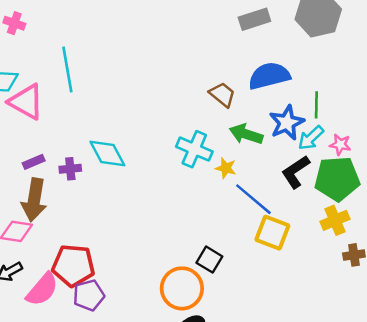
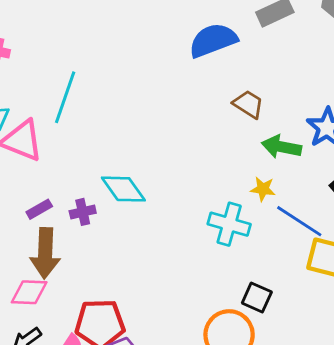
cyan line: (67, 69) -> (65, 97), turned 36
blue semicircle: (269, 76) -> (213, 40), moved
cyan cross: (194, 149) -> (229, 224), moved

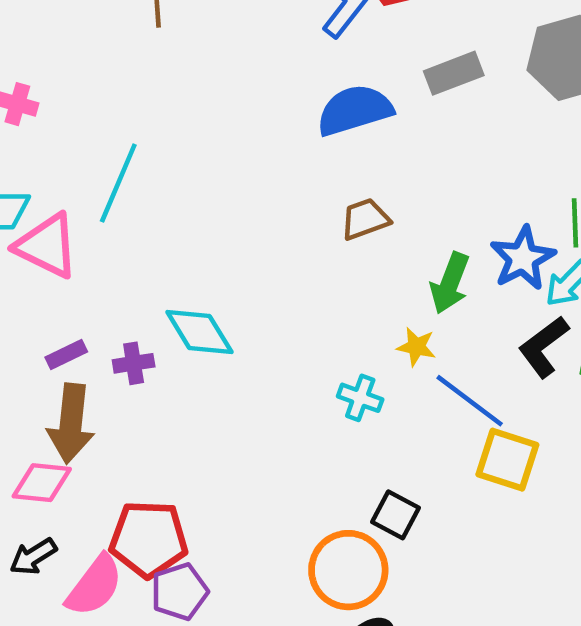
brown trapezoid: (248, 104) -> (365, 219), moved, turned -56
green arrow: (282, 147) -> (450, 283), turned -84
cyan cross: (229, 224) -> (360, 398), size x0.7

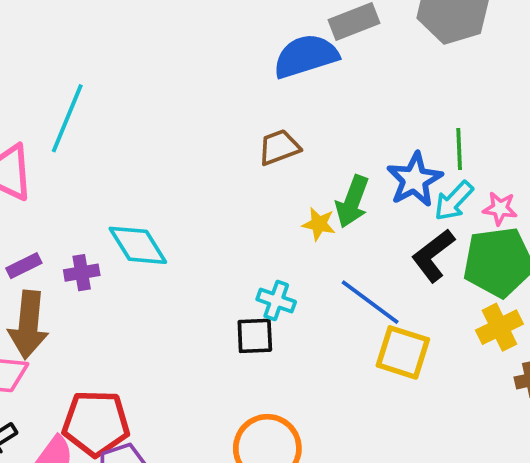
blue semicircle: (355, 110) -> (306, 56), moved
yellow star: (416, 347) -> (319, 224), moved
black square: (396, 515) -> (255, 336), moved, turned -30

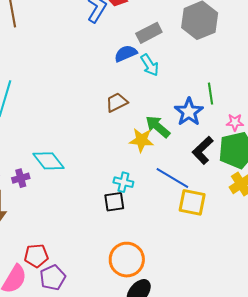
blue semicircle: (306, 56) -> (126, 53), size x0.7
green arrow: (352, 201) -> (158, 127), turned 116
cyan arrow: (454, 201) -> (150, 65), moved, turned -70
yellow star: (319, 224) -> (141, 140), size x1.4
red pentagon: (96, 423) -> (36, 256), size x0.7

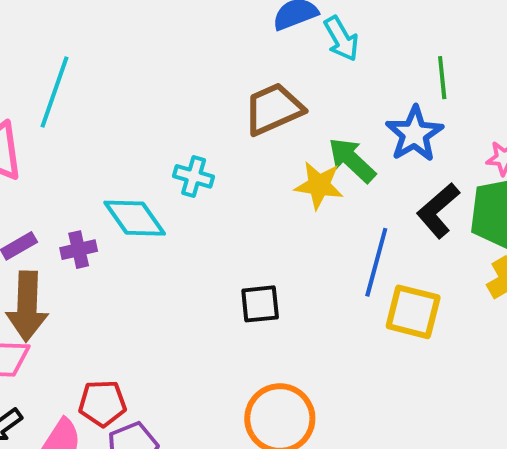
green line: (210, 94) -> (442, 78), moved
brown trapezoid: (117, 102) -> (274, 109), size x1.4
blue line: (172, 178) -> (376, 262), turned 72
cyan cross: (123, 182) -> (194, 176), moved

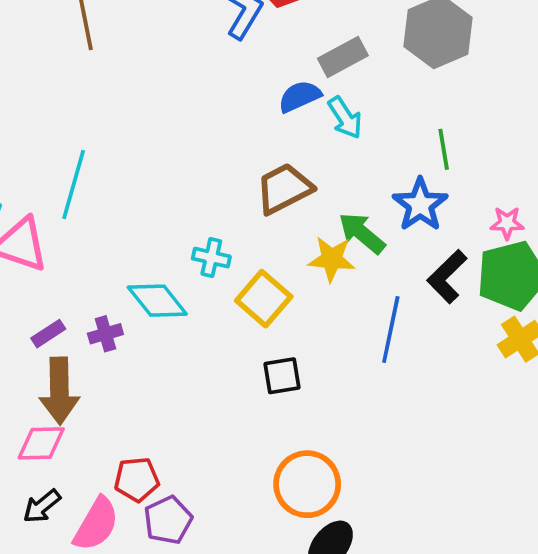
yellow square: (413, 312) -> (264, 299), moved, turned 30

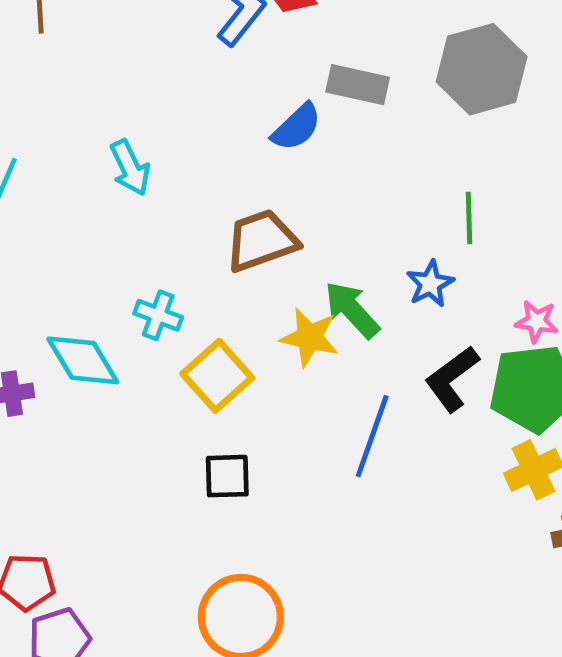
gray rectangle: (343, 57) -> (358, 85), turned 33
blue semicircle: (300, 96) -> (297, 127), turned 153
cyan arrow: (345, 118) -> (130, 168), moved
blue star: (420, 205) -> (430, 284), size x0.7

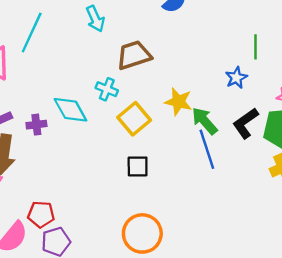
brown trapezoid: (261, 241) -> (134, 55), moved
green arrow: (352, 310) -> (205, 121), moved
blue line: (372, 436) -> (207, 149), turned -39

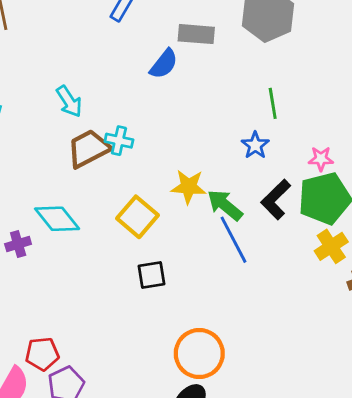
brown trapezoid: (134, 55) -> (89, 149), moved
cyan cross: (107, 89) -> (119, 141), moved
orange circle: (142, 233) -> (199, 354), moved

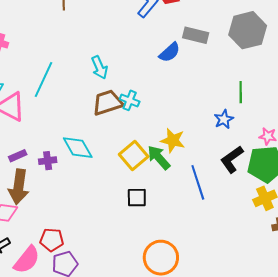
green arrow: (225, 205) -> (159, 157), moved

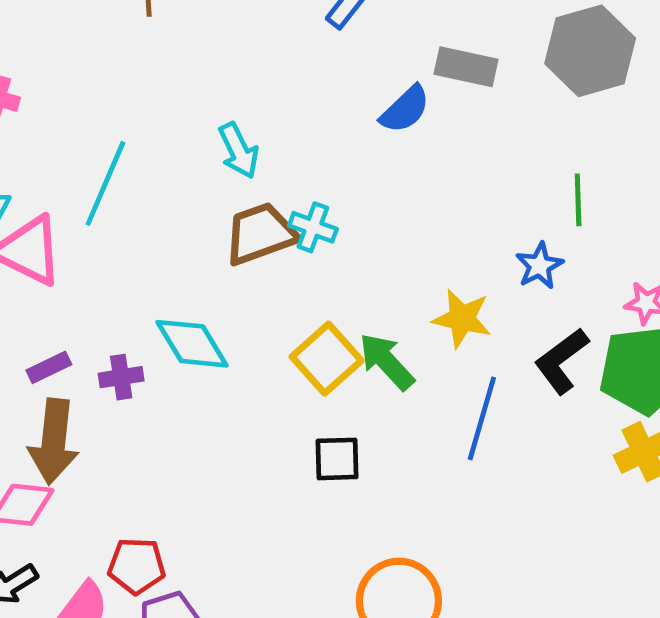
yellow star: (173, 140) -> (462, 318), moved
blue line: (198, 182) -> (482, 418), turned 36

